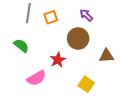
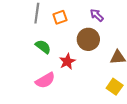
green semicircle: (21, 46) -> (43, 47), moved
yellow square: (86, 84) -> (115, 87), moved

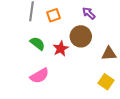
red star: (67, 61) -> (61, 49), moved

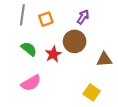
purple arrow: (89, 13) -> (83, 17), turned 80
yellow square: (106, 82) -> (92, 93), moved

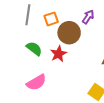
brown circle: (75, 41) -> (69, 33), moved

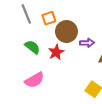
gray line: (28, 15) -> (26, 14), turned -30
purple arrow: (88, 17) -> (87, 43), moved, turned 56

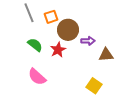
pink semicircle: (34, 80) -> (37, 77), turned 72

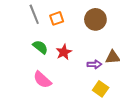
brown circle: (68, 30) -> (95, 19), moved
purple arrow: (88, 41) -> (94, 64), moved

